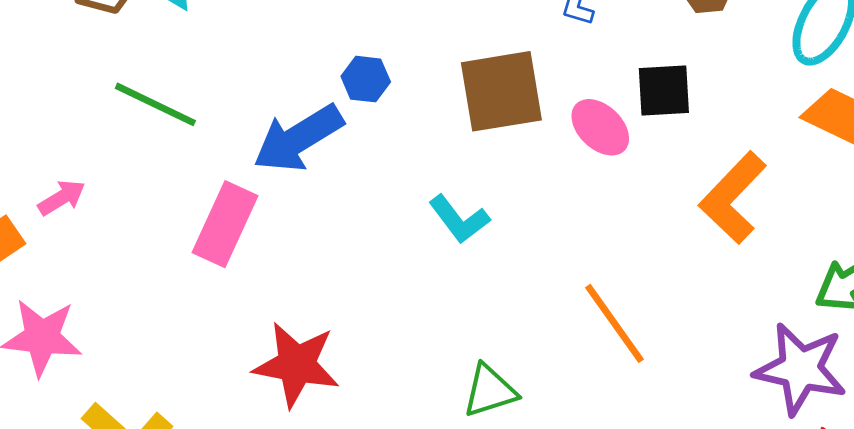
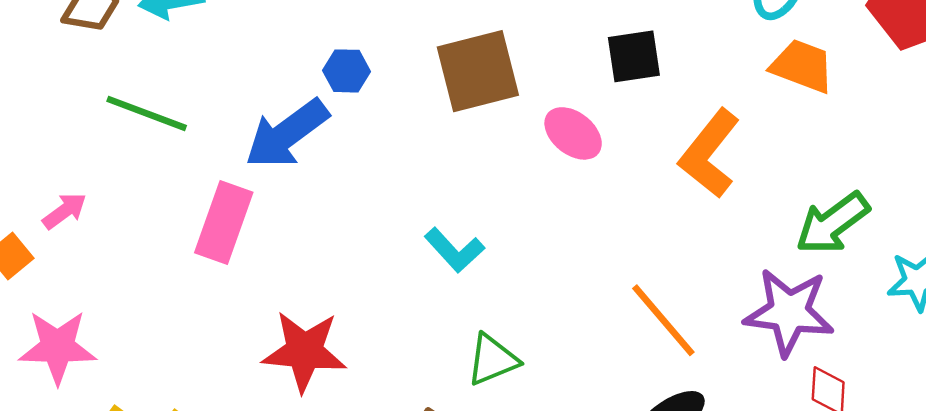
pink ellipse: (600, 127) -> (573, 133), moved
cyan L-shape: (459, 219) -> (454, 250), moved
orange line: (614, 323) -> (663, 320), moved

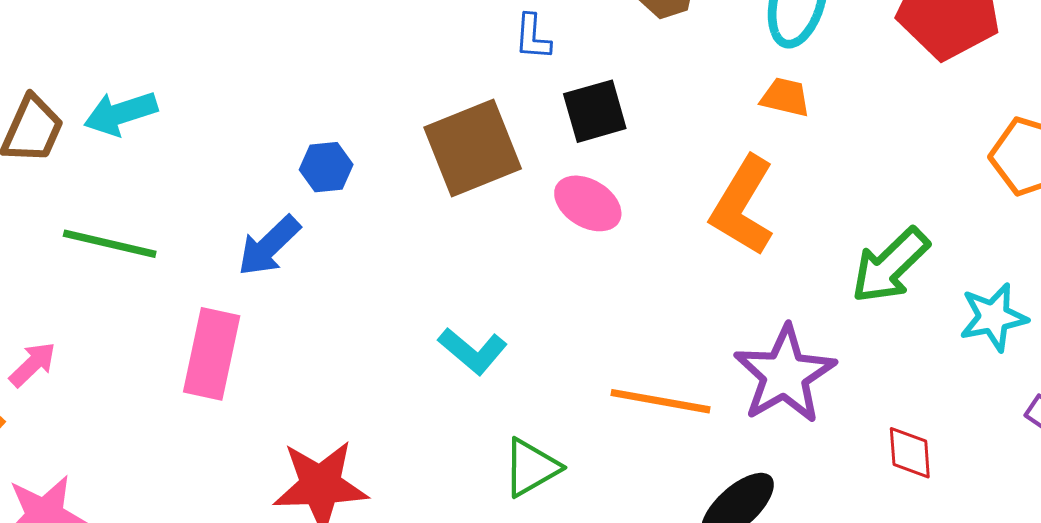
black square: (634, 56) -> (595, 111), moved
orange trapezoid: (802, 66) -> (785, 97), moved, size x0.7
blue arrow: (287, 134) -> (269, 246), size x0.7
purple star: (789, 312) -> (785, 374), moved, turned -30
orange line: (663, 320) -> (661, 401), moved, turned -32

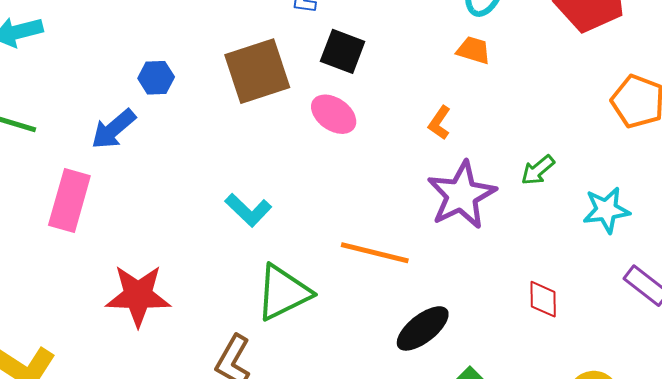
black square: (595, 111) -> (343, 51), turned 33
orange L-shape: (743, 206) -> (440, 123), size x0.5
green arrow: (890, 265) -> (538, 170), size x0.6
purple star: (785, 374) -> (462, 195), moved
green triangle: (531, 468) -> (283, 293), size x1.4

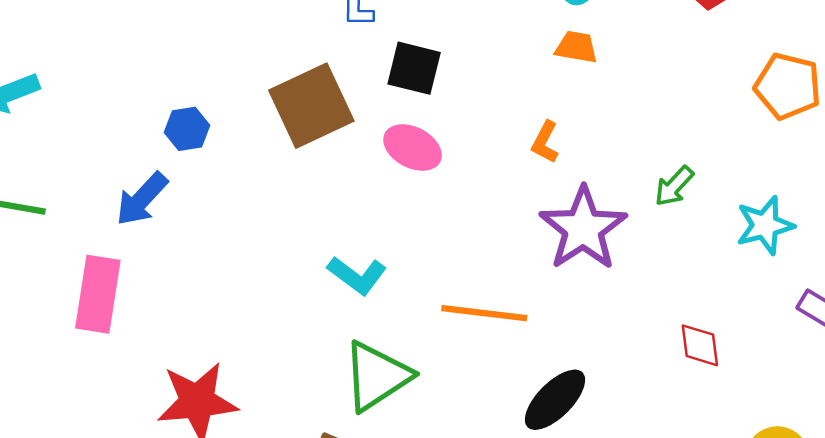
cyan L-shape: (248, 210) -> (357, 275), moved

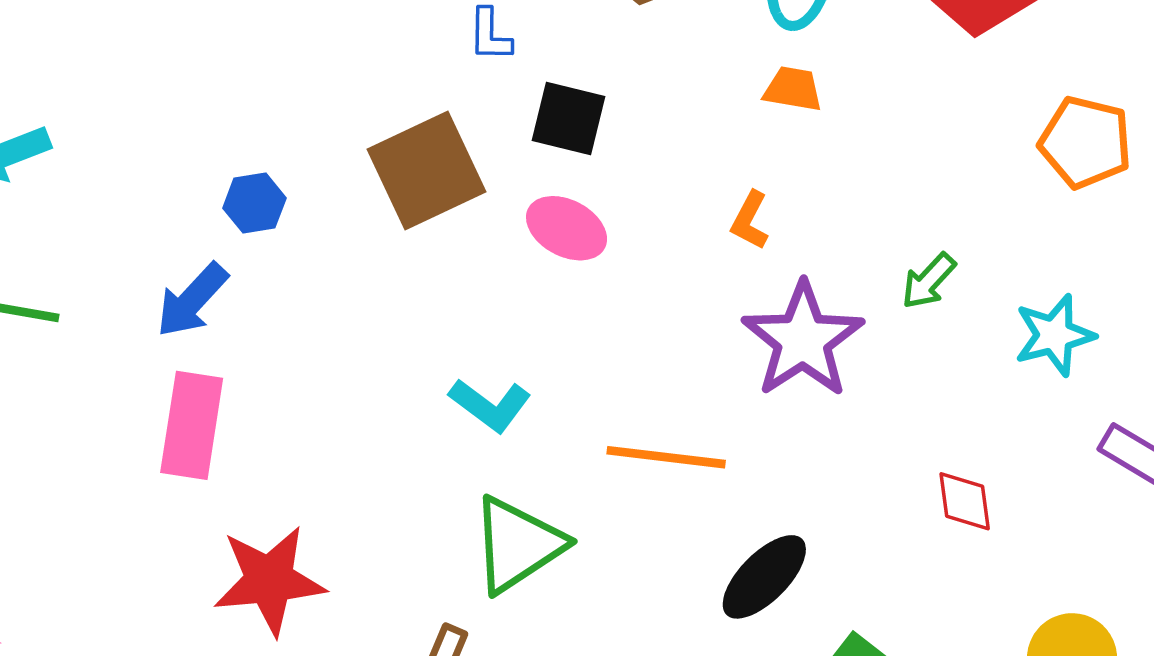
pink rectangle: (98, 294) -> (192, 425), moved

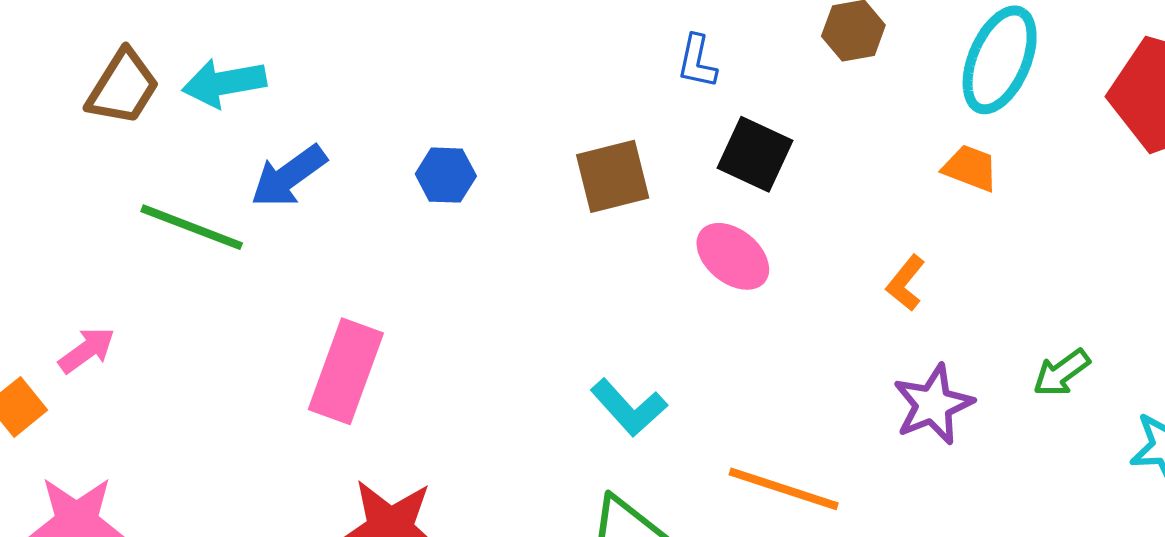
brown square: (426, 170) -> (613, 176), size x0.7
blue arrow: (192, 300) -> (289, 176), moved
purple star: (803, 340) -> (933, 404), size x0.7

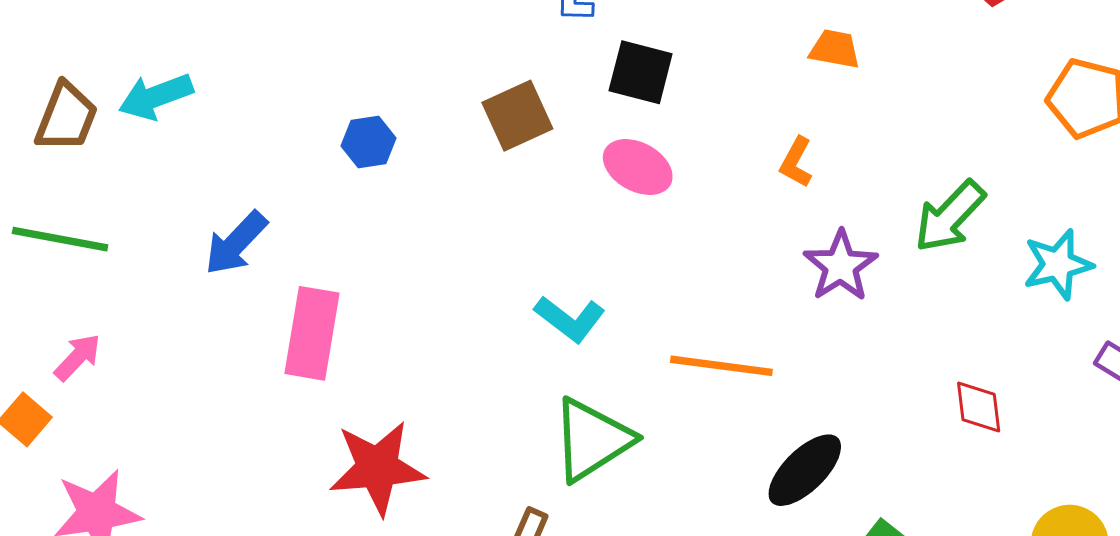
blue arrow: (289, 176) -> (236, 243), moved
green line: (192, 227) -> (60, 239), moved
green arrow: (1061, 373) -> (950, 216), size x1.5

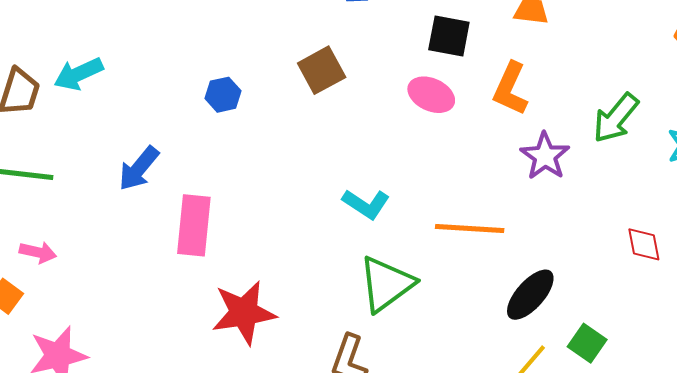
black square: (641, 72) -> (449, 36), moved
orange L-shape: (796, 162) -> (510, 89), size x1.6
pink ellipse: (638, 167) -> (431, 95), moved
pink arrow: (77, 357) -> (38, 252), turned 63

